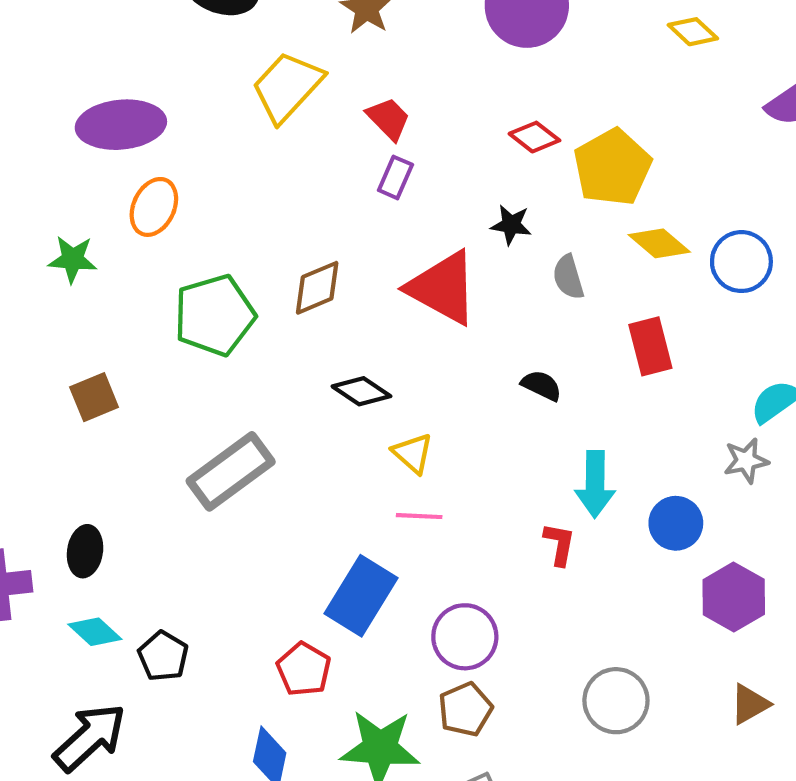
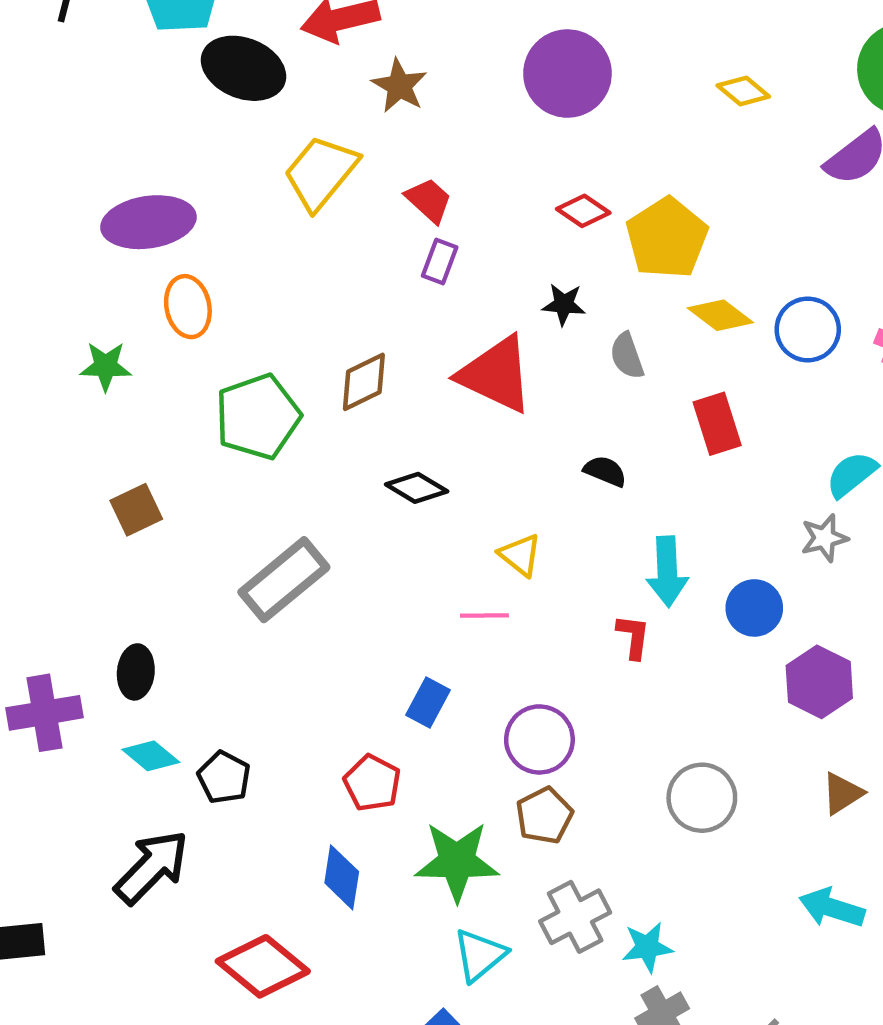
orange ellipse: (154, 207) -> (188, 307), turned -34
yellow triangle: (413, 453) -> (520, 555), moved
blue rectangle: (361, 596) -> (428, 703), size x0.6

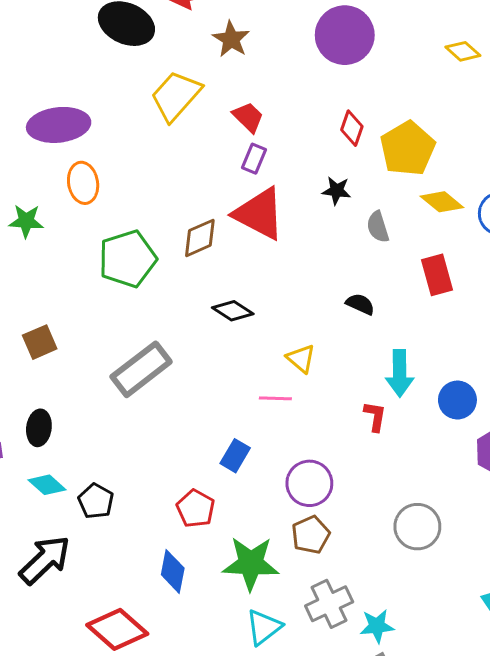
red diamond: (583, 211) -> (352, 128), turned 72
red triangle: (496, 374) -> (259, 214), moved
brown square: (136, 510) -> (40, 342), moved

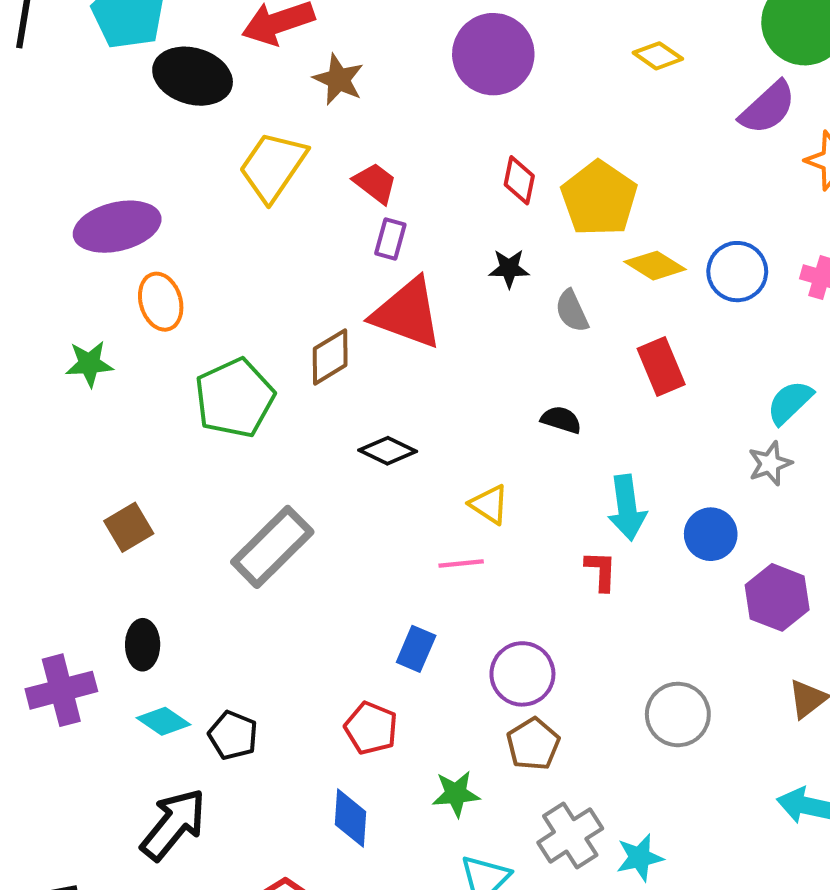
green star: (251, 563) -> (456, 794), size x0.6

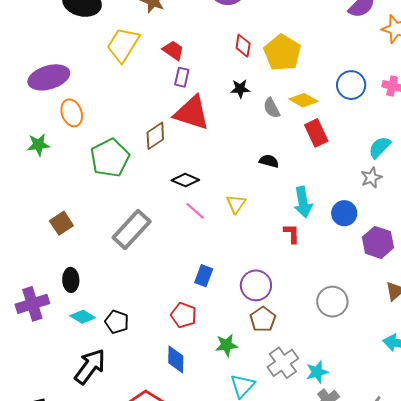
yellow diamond: (655, 266) -> (303, 100), moved
yellow triangle: (489, 505) -> (236, 204), turned 35
pink line: (461, 564) -> (195, 211), moved, turned 50

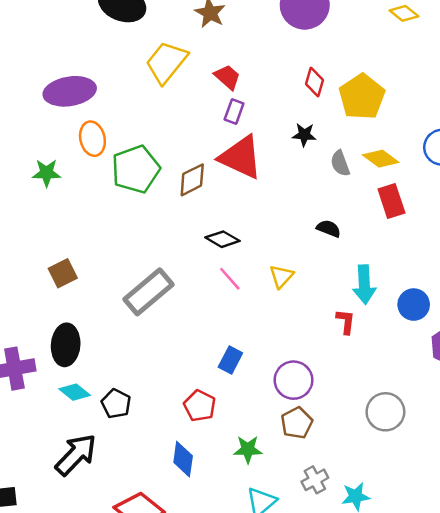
green pentagon: (110, 158) -> (136, 169), moved
black ellipse: (71, 280) -> (66, 345), size x1.4
gray cross: (283, 363) -> (315, 480), size x0.7

